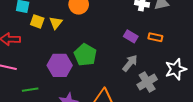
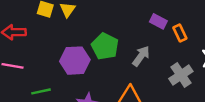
orange rectangle: (155, 37) -> (180, 33), moved, turned 56
gray arrow: (130, 63) -> (141, 56), moved

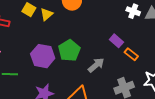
orange rectangle: (180, 33) -> (131, 54), turned -40

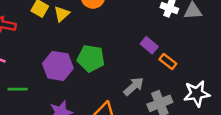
green pentagon: (69, 50) -> (91, 58), turned -30
gray arrow: (96, 65) -> (134, 86), moved

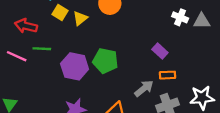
orange rectangle: (168, 62) -> (168, 75), moved, turned -42
green line: (18, 89) -> (42, 49), moved

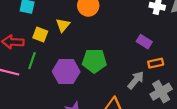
yellow square: (60, 13) -> (40, 34), moved
green line: (42, 49) -> (32, 61), turned -63

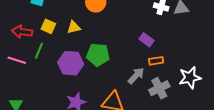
yellow triangle: (63, 25) -> (74, 27), moved, turned 32

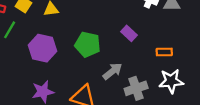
green pentagon: (98, 55) -> (88, 45), moved
orange rectangle: (156, 61) -> (164, 52), moved

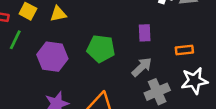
purple rectangle: (129, 33) -> (145, 33), turned 49
gray arrow: (112, 71) -> (142, 67), moved

